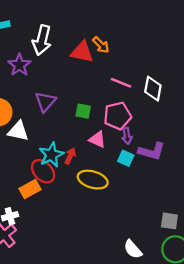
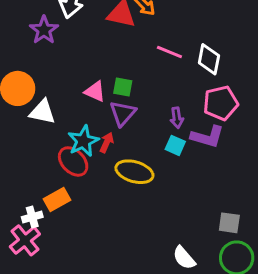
purple triangle: (45, 102) -> (123, 113), moved
pink pentagon: (117, 116) -> (221, 103), moved
pink triangle: (97, 139) -> (95, 91), moved
orange rectangle: (30, 189) -> (57, 199), moved

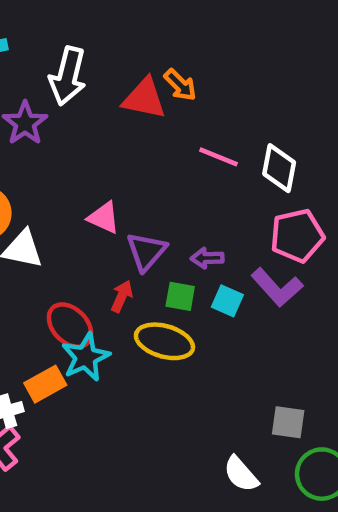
green square: (123, 87) -> (180, 296), moved
purple arrow: (177, 118) -> (207, 258), moved, turned 96
purple L-shape: (207, 137) -> (277, 287), turned 32
cyan star: (83, 141) -> (86, 357), moved
gray square: (229, 223) -> (288, 422), moved

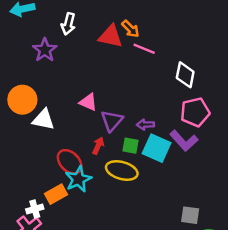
white arrow: (68, 76) -> (68, 24), size x0.7
pink line: (218, 157) -> (144, 49), moved
cyan square: (227, 301) -> (157, 148), size x1.6

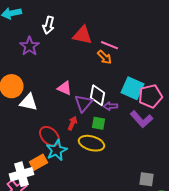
orange arrow: (130, 29) -> (104, 57), moved
white diamond: (185, 75) -> (97, 95), moved
cyan square: (157, 148) -> (132, 88), moved
white cross: (35, 209) -> (21, 174), size x1.6

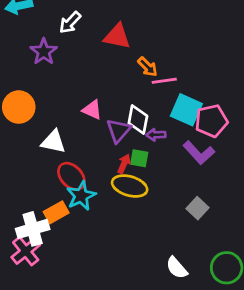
white arrow: (48, 25) -> (70, 23), turned 30
pink line: (109, 45) -> (164, 81), moved, turned -30
white triangle: (28, 102) -> (53, 142), moved
red arrow: (72, 123) -> (124, 164), moved
gray square: (146, 179) -> (197, 208), moved, turned 35

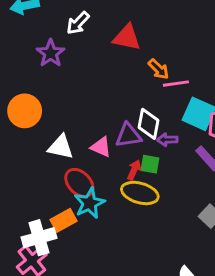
pink triangle: (92, 110) -> (101, 147), moved
purple triangle: (118, 131) -> (128, 135), turned 40

